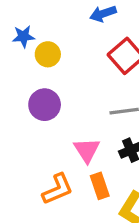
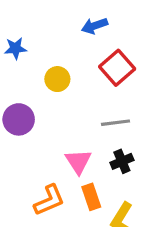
yellow circle: (48, 54) -> (57, 79), moved
purple circle: (45, 105) -> (19, 119), moved

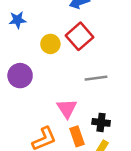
red square: (117, 68) -> (80, 36), moved
black cross: (122, 161) -> (101, 122), moved, turned 30

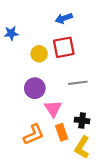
red square: (80, 36) -> (64, 47), turned 30
purple circle: (20, 76) -> (35, 88), moved

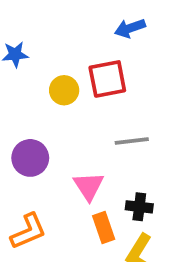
blue arrow: (64, 18) -> (130, 28), moved
purple circle: (35, 88) -> (30, 158), moved
orange L-shape: (34, 134) -> (28, 231), moved

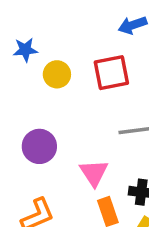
yellow circle: (64, 90) -> (57, 74), moved

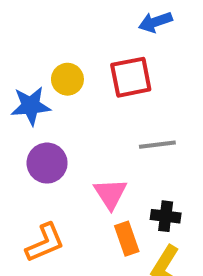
blue star: (25, 50) -> (31, 106), moved, size x1.4

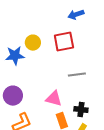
purple circle: (47, 163) -> (13, 96), moved
pink triangle: (110, 194) -> (54, 99), turned -42

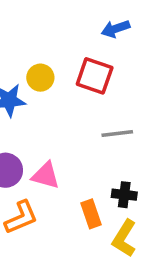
red square: (64, 42) -> (95, 76), turned 30
pink triangle: (54, 99) -> (46, 175), moved

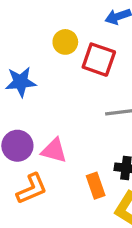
yellow circle: (40, 78) -> (65, 42), moved

